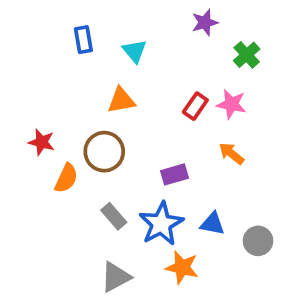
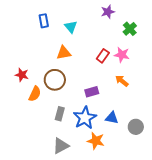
gray rectangle: (114, 216) -> (60, 114), turned 56

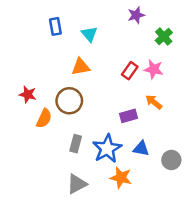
purple rectangle: (92, 92) -> (128, 116), moved

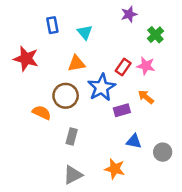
red star: (28, 94) -> (26, 59), moved, size x1.5
orange semicircle: (44, 118) -> (42, 113), turned -90
blue star: (107, 149) -> (102, 87), moved

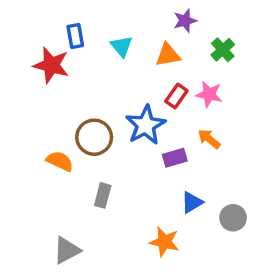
red star: (26, 59) -> (51, 65), moved
orange triangle: (76, 63) -> (168, 55), moved
blue triangle: (134, 141) -> (192, 202), turned -42
gray triangle: (73, 175) -> (67, 250), moved

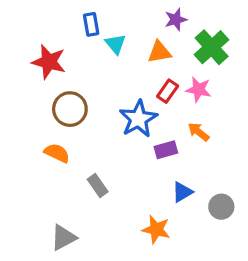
blue rectangle: (75, 36) -> (91, 24), moved
green cross: (223, 50) -> (212, 47), size x1.5
brown circle: (94, 137) -> (70, 109), moved
gray rectangle: (103, 195) -> (98, 186), turned -50

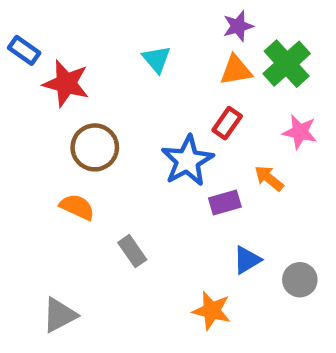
blue rectangle: (91, 24) -> (24, 50), moved, turned -45
orange triangle: (159, 52) -> (236, 70), moved
pink star: (199, 90) -> (300, 132), moved
gray triangle: (63, 238) -> (59, 315), moved

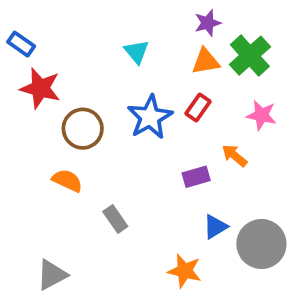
red star: (66, 83) -> (40, 88), moved
blue star: (187, 161) -> (150, 117), moved
gray circle: (300, 280) -> (261, 244), size x1.6

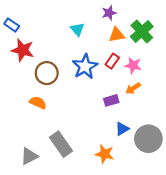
purple star: (208, 23) -> (109, 13), moved
pink star: (261, 115) -> (133, 65), moved
orange arrow: (235, 156) -> (133, 88), turned -72
gray rectangle: (115, 219) -> (61, 144), moved, size x1.6

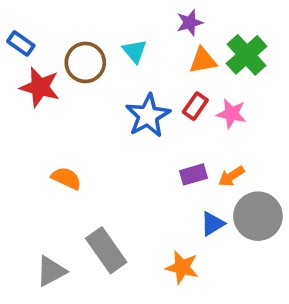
brown circle: (47, 73) -> (85, 62), moved
orange arrow: (133, 88) -> (231, 176), moved
gray circle: (148, 139) -> (258, 216), moved

